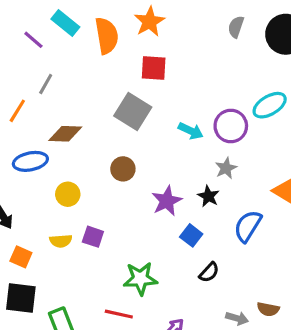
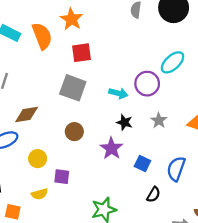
gray star: (226, 168) -> (159, 120), moved
black star: (208, 196) -> (125, 122), moved
blue semicircle: (248, 226) -> (176, 169), moved
blue square: (191, 235) -> (142, 163), moved
purple square: (93, 237) -> (62, 177), moved

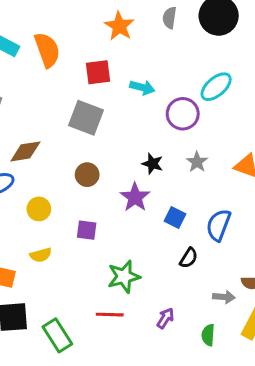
orange star: (71, 19) -> (119, 26), moved
cyan arrow: (118, 93) -> (142, 87), moved
purple square: (62, 177) -> (87, 230), moved

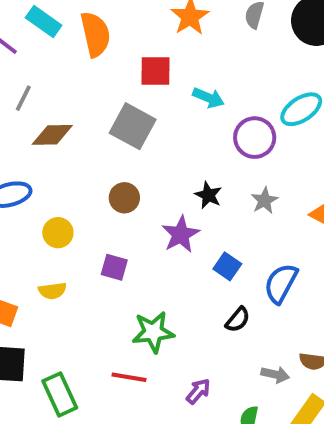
brown diamond: (25, 151) -> (52, 135), moved

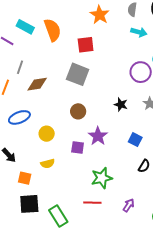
cyan arrow: (208, 98) -> (139, 32), moved
purple star: (181, 234) -> (98, 136), moved

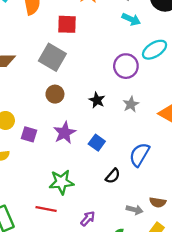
brown circle: (78, 111) -> (55, 94), moved
blue square: (135, 140) -> (97, 143), moved
purple square: (78, 148) -> (29, 134), moved

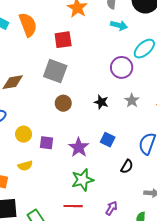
purple star: (65, 133) -> (79, 147), moved

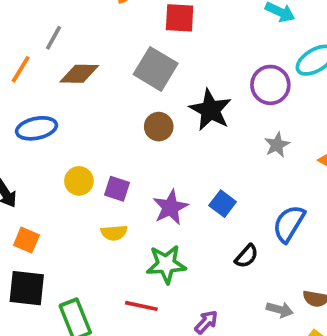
black star: (101, 102) -> (210, 110), moved, size x1.6
yellow circle: (24, 134) -> (79, 181), moved
yellow semicircle: (25, 166) -> (114, 233), moved

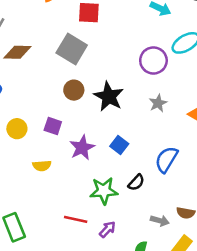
black star: (210, 110) -> (109, 96), moved
purple square: (117, 189) -> (53, 126), moved
green star: (166, 264) -> (104, 191), moved
red line: (141, 306) -> (76, 219), moved

